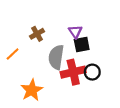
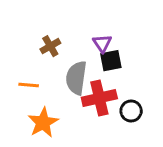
orange line: (13, 54) -> (29, 85), moved, turned 48
black circle: (92, 72) -> (131, 111), moved

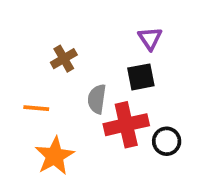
purple triangle: (102, 43) -> (150, 38), moved
gray semicircle: (76, 78) -> (97, 99), size x0.7

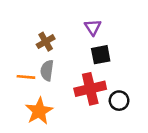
purple triangle: (150, 38) -> (93, 27), moved
gray semicircle: (97, 99) -> (47, 70), moved

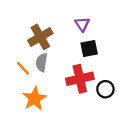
brown cross: (46, 42) -> (40, 37), size x1.5
orange line: (26, 77) -> (23, 68), turned 42

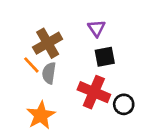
orange line: (23, 68) -> (31, 65), moved
red cross: (80, 79) -> (94, 92), turned 36

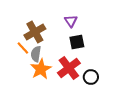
red cross: (94, 92) -> (69, 68), turned 30
orange star: (41, 115) -> (41, 69), moved

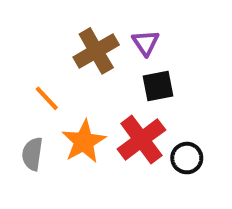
brown cross: (35, 32) -> (96, 51), moved
gray semicircle: (36, 54) -> (32, 154), moved

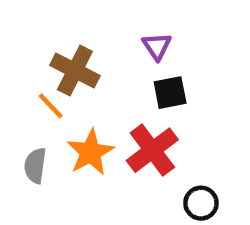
brown cross: (96, 51) -> (75, 71), moved, turned -33
black circle: (187, 158) -> (201, 203), moved

